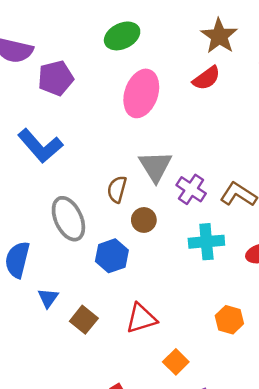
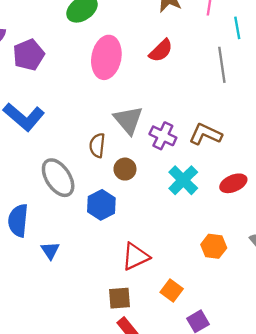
red semicircle: (206, 78) -> (161, 51), moved
cyan cross: (206, 242) -> (183, 180), turned -32
brown square: (84, 320) -> (120, 298), moved, turned -35

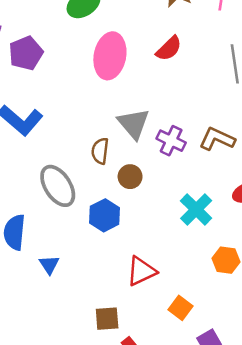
cyan cross: (183, 180) -> (196, 209), moved
brown square: (120, 298) -> (107, 319), moved

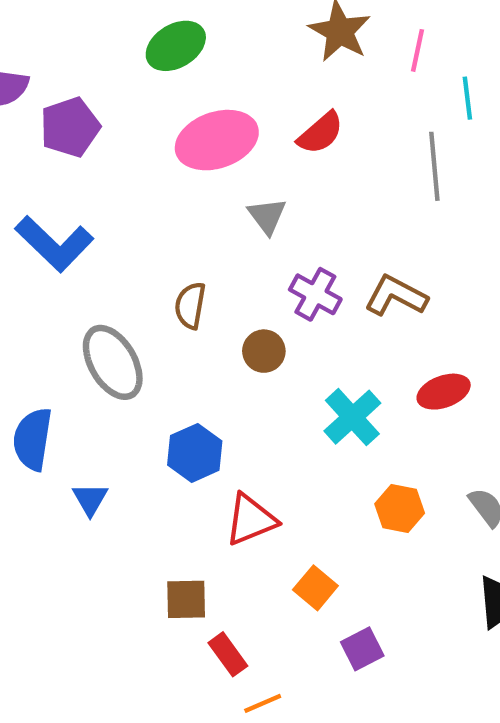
pink ellipse: (110, 56) -> (217, 140), turned 57
gray triangle: (134, 124) -> (267, 216), moved, size x0.7
brown circle: (130, 177) -> (264, 351), moved
blue hexagon: (104, 215) -> (195, 453), moved

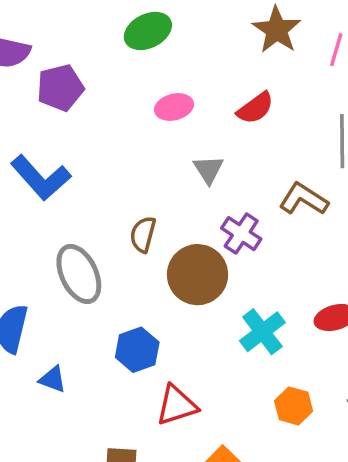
pink ellipse: (217, 140) -> (174, 107), size x0.6
brown L-shape: (396, 296) -> (304, 199), moved
brown circle: (264, 351) -> (197, 275), size x1.8
blue triangle: (90, 499) -> (53, 379), turned -44

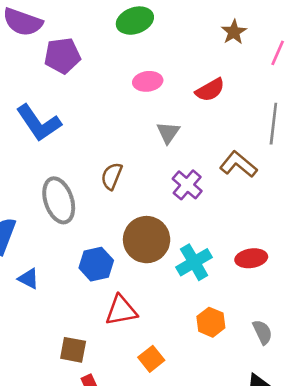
brown star: (277, 30) -> (234, 32), size x0.7
brown circle: (197, 275) -> (147, 240), moved

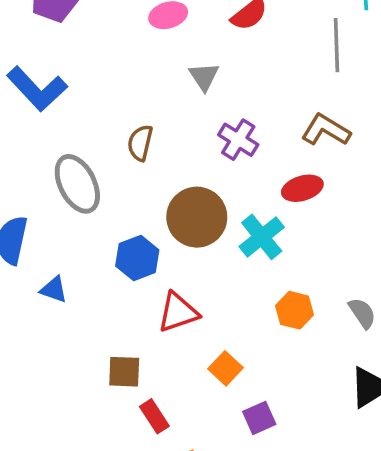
brown L-shape: (238, 164) -> (326, 130), moved
red ellipse: (251, 258) -> (302, 188), moved

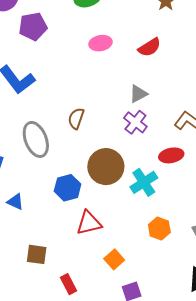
gray triangle: (204, 77) -> (138, 94), moved, turned 30
brown square: (124, 372) -> (37, 254), moved

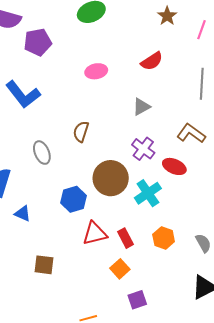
pink ellipse: (101, 43) -> (96, 71), moved
purple cross: (135, 122) -> (143, 149), moved
gray ellipse: (36, 139) -> (42, 153), size x0.7
red ellipse: (171, 155) -> (174, 166), turned 35
red rectangle: (69, 284) -> (126, 238), moved

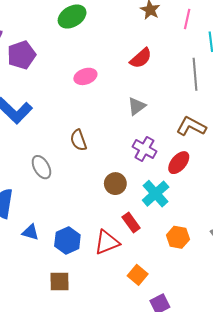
brown semicircle: (81, 132) -> (78, 140), turned -30
red ellipse: (174, 166) -> (179, 163), turned -65
brown circle: (111, 178) -> (115, 184), size x0.6
blue hexagon: (73, 199) -> (67, 240), moved
red rectangle: (126, 238) -> (131, 223), moved

